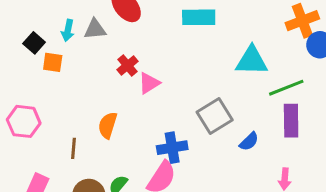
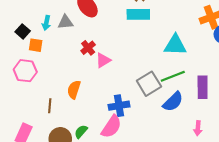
green line: (286, 88) -> (173, 76), moved
pink hexagon: (24, 121) -> (25, 71), moved
blue semicircle: (249, 141) -> (173, 102), size x1.5

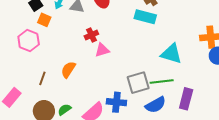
blue cross: (119, 106) -> (116, 102), moved

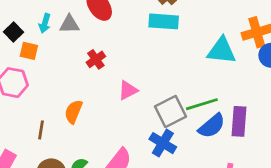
pink triangle: (102, 50) -> (128, 90), moved
cyan triangle: (171, 54) -> (222, 51), moved
blue cross: (116, 102) -> (163, 143), moved, turned 36
blue semicircle: (156, 105) -> (212, 126), moved

